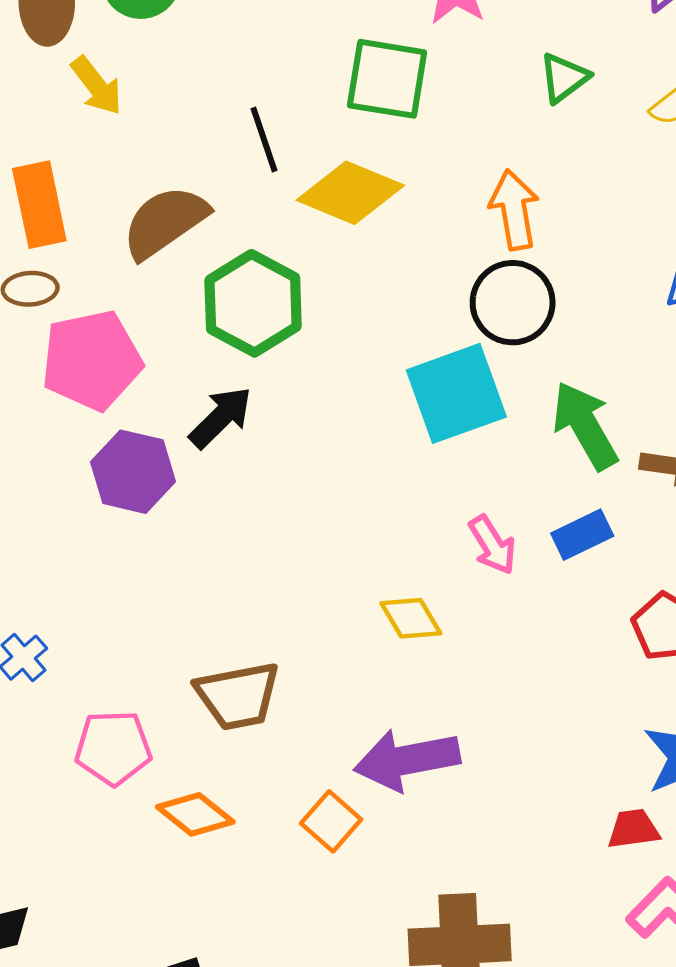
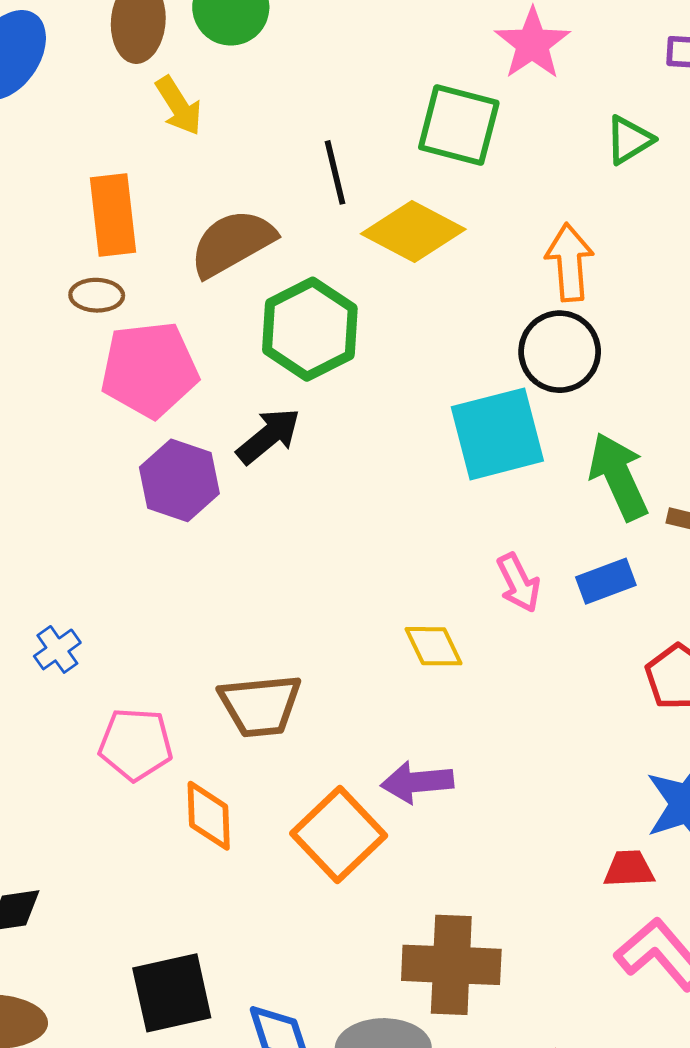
purple arrow: (407, 760) -> (417, 782), size x0.7
orange diamond: (195, 814) -> (209, 816), turned 44
orange square: (331, 821) -> (339, 835), size x1.6

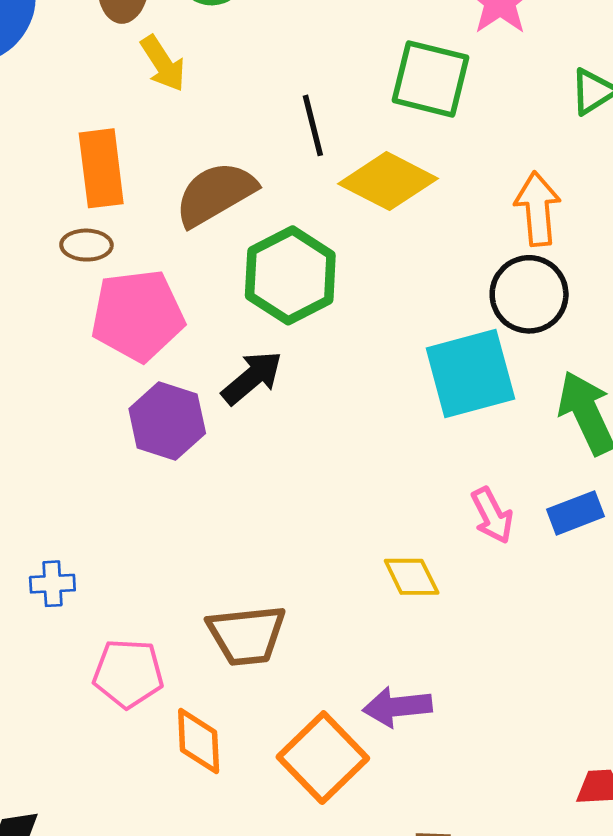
blue cross: (57, 649) -> (52, 584), turned 33

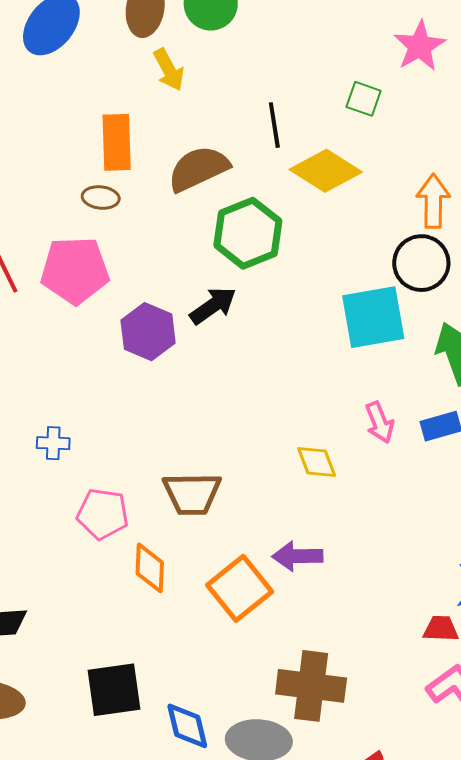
green square: (431, 79) -> (364, 99), size x0.6
pink pentagon: (138, 315) -> (75, 270), moved

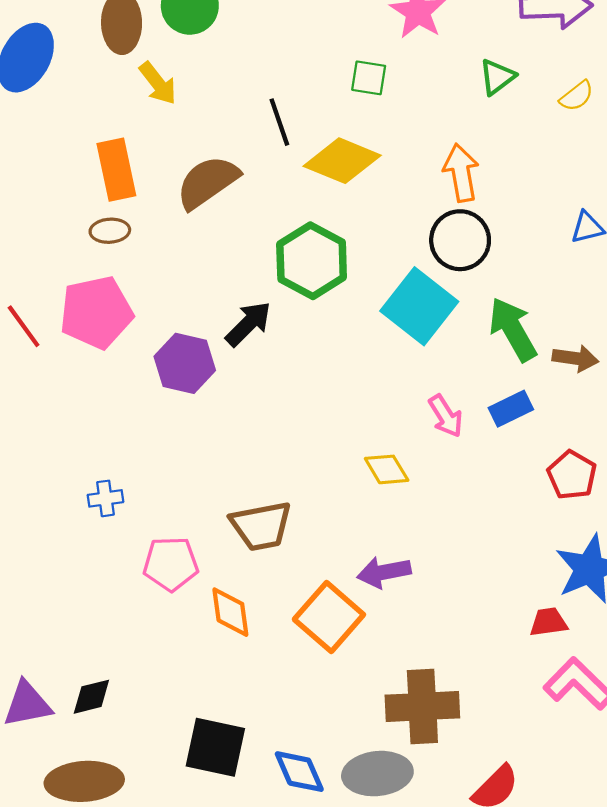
green hexagon: (248, 233) -> (312, 261), moved
cyan square: (373, 317) -> (419, 306), turned -32
black square: (114, 690) -> (215, 747), turned 30

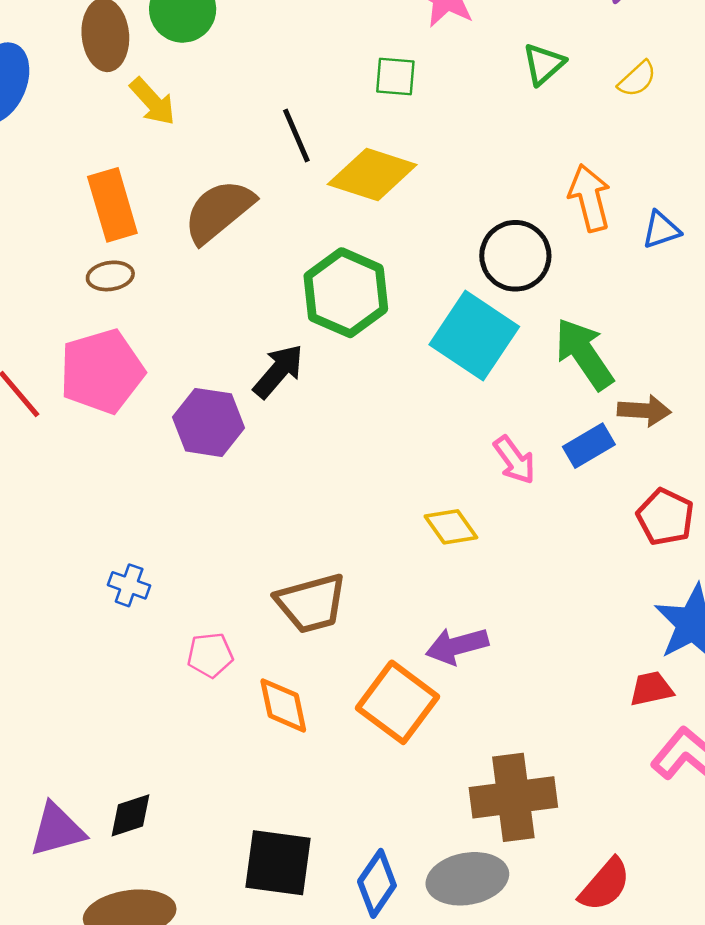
orange arrow: (461, 173) -> (590, 198), moved
brown arrow: (575, 358) -> (644, 411), moved
blue cross: (105, 498) -> (129, 585), turned 32
pink pentagon: (171, 564) -> (210, 655), size x0.7
blue diamond: (299, 772) -> (377, 883), turned 62

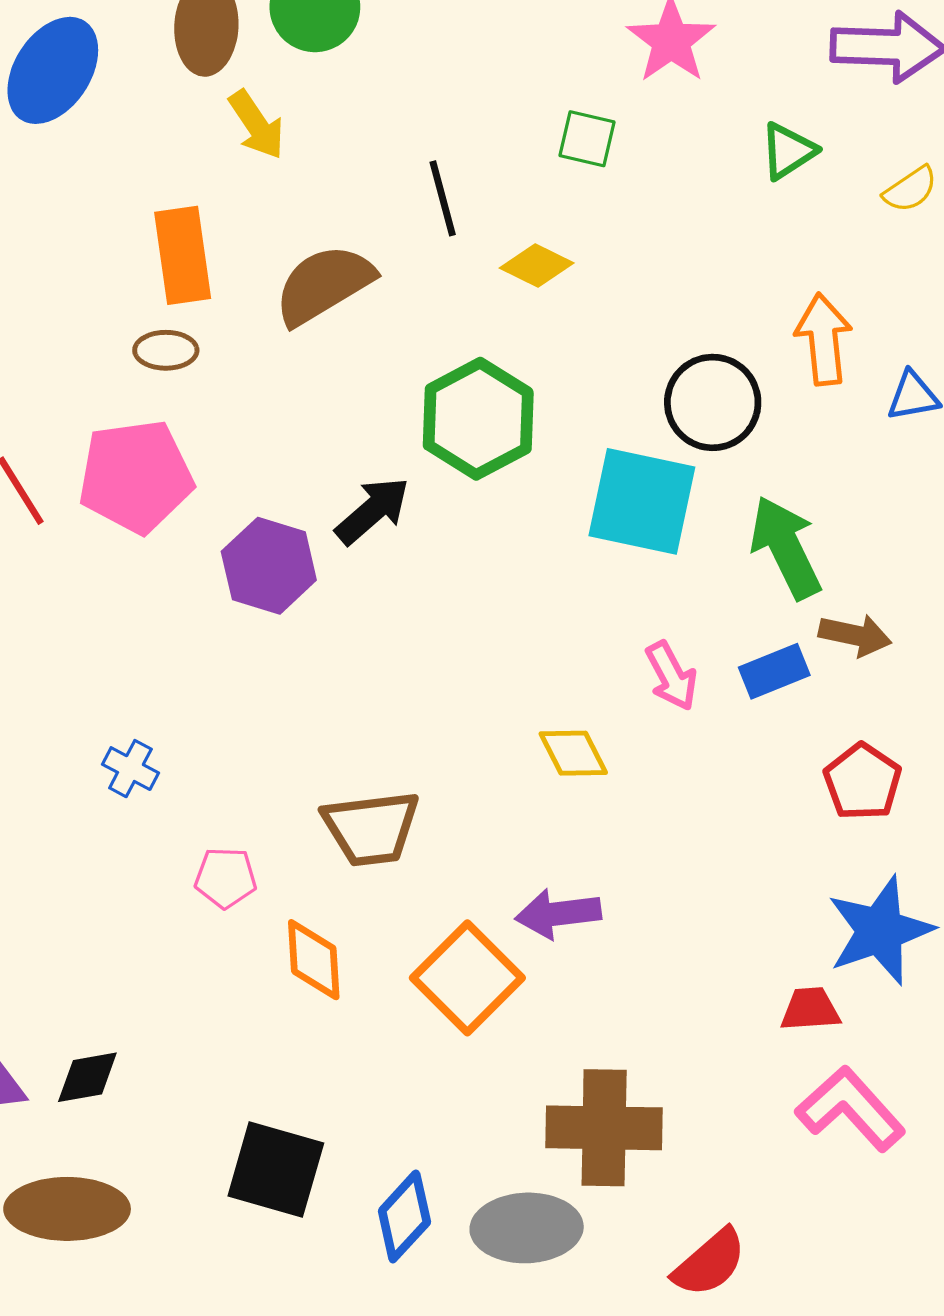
yellow diamond: (372, 174) -> (537, 266), size x0.6
cyan square: (474, 336) -> (642, 501), turned -30

